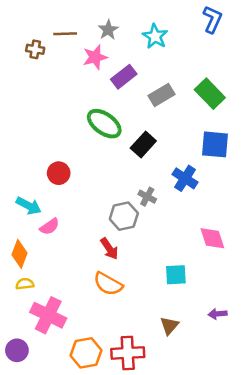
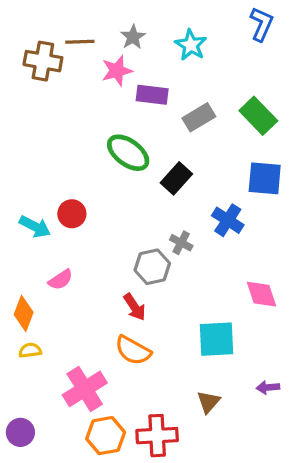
brown cross: (35, 49) -> (43, 61), size x1.6
purple rectangle: (124, 77) -> (152, 95), turned 45
cyan arrow: (29, 206) -> (35, 227), moved
cyan square: (176, 275) -> (217, 339), size x1.4
pink cross: (48, 315) -> (85, 389), moved, turned 32

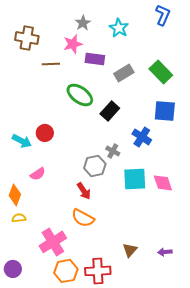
brown line: (80, 42) -> (51, 64), moved
cyan square: (217, 339) -> (135, 179), moved
purple arrow: (268, 387) -> (165, 252), moved

